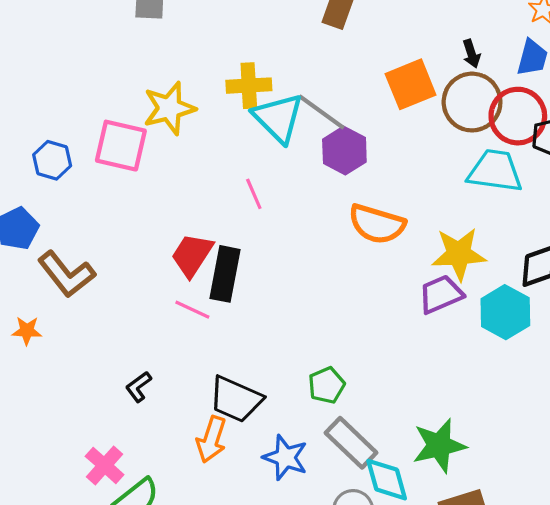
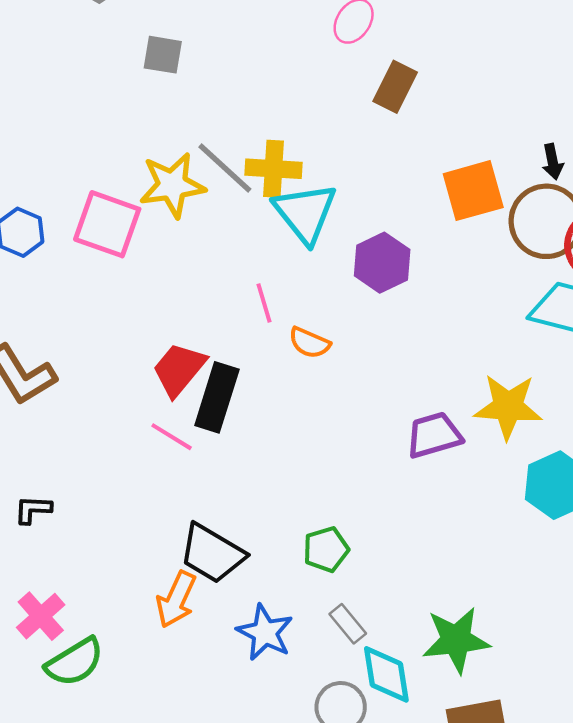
gray line: (322, 112) -> (225, 168), moved
orange semicircle: (377, 224) -> (309, 343), moved, size x0.6
purple trapezoid: (441, 294) -> (434, 435), moved
black L-shape: (139, 387) -> (33, 510), moved, turned 32
gray rectangle: (351, 443) -> (348, 624), size x0.6

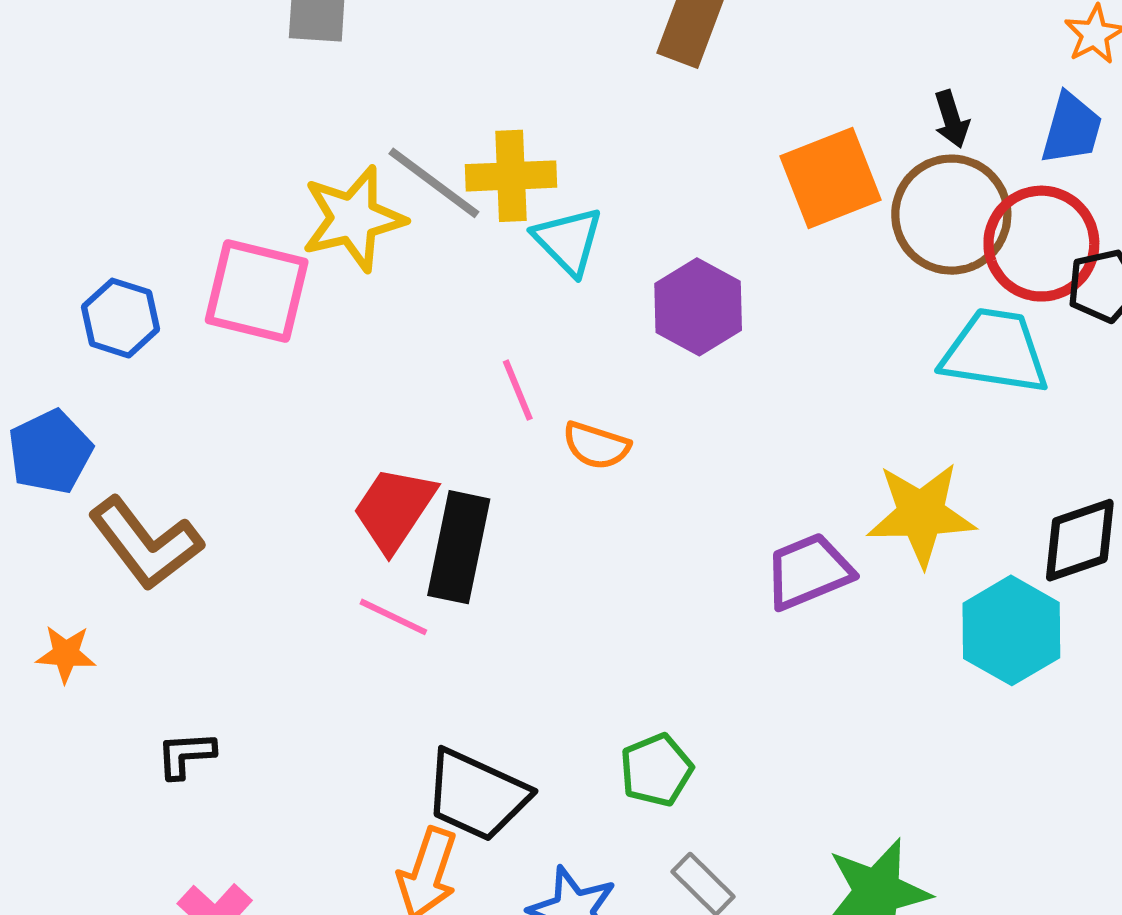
cyan triangle: (305, 213) -> (568, 241), size x0.7

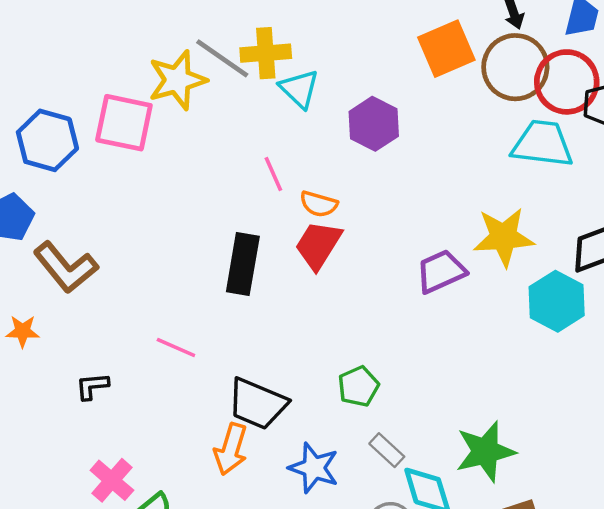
blue hexagon: (120, 318) -> (47, 140), size x1.4
red trapezoid: (394, 509) -> (318, 245), moved
pink line: (393, 617) -> (176, 347), moved

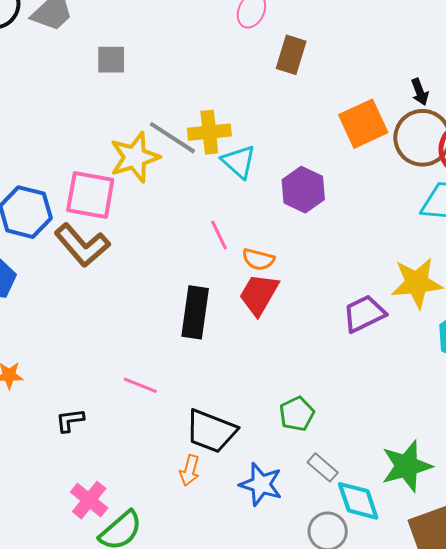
brown L-shape: (66, 267) -> (82, 245), moved
orange arrow: (231, 449) -> (190, 470), size x0.7

